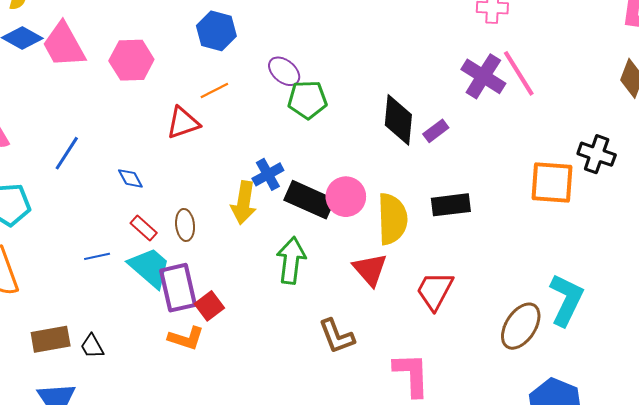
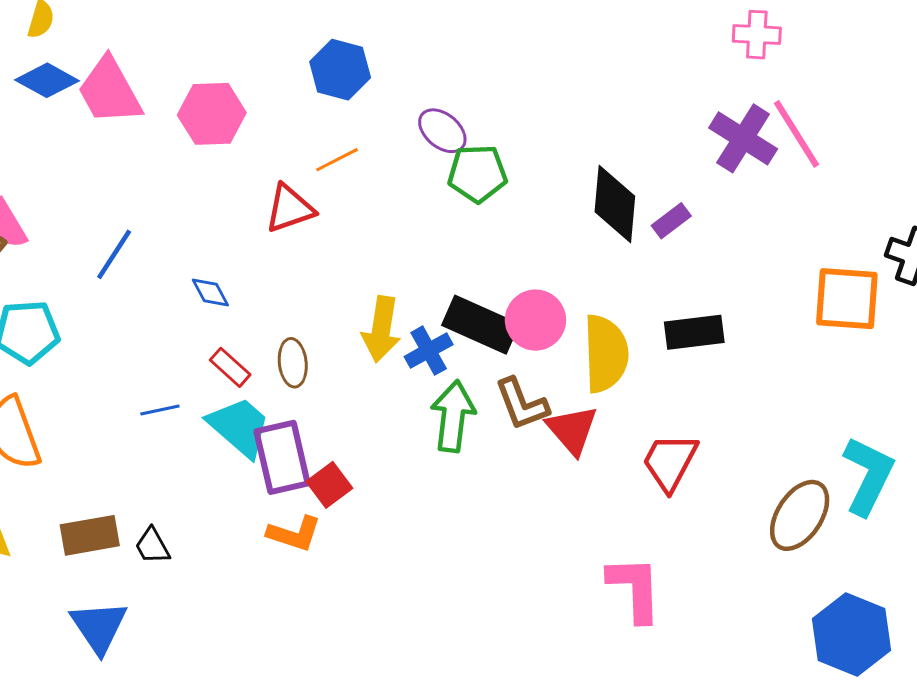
blue cross: (268, 174) -> (429, 351), moved
brown L-shape: (337, 336) -> (522, 404), moved

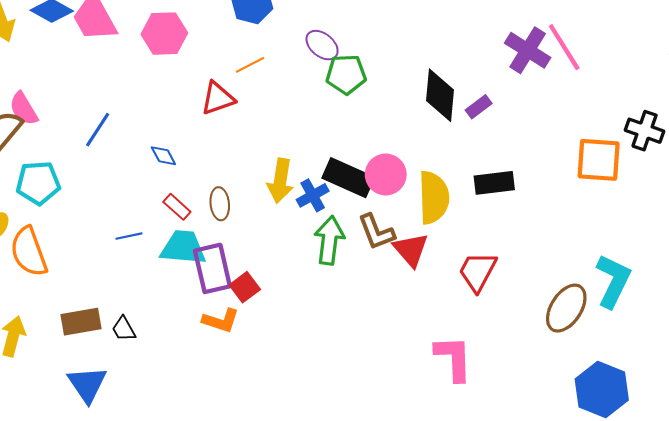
cyan trapezoid: (239, 427) -> (183, 248), turned -36

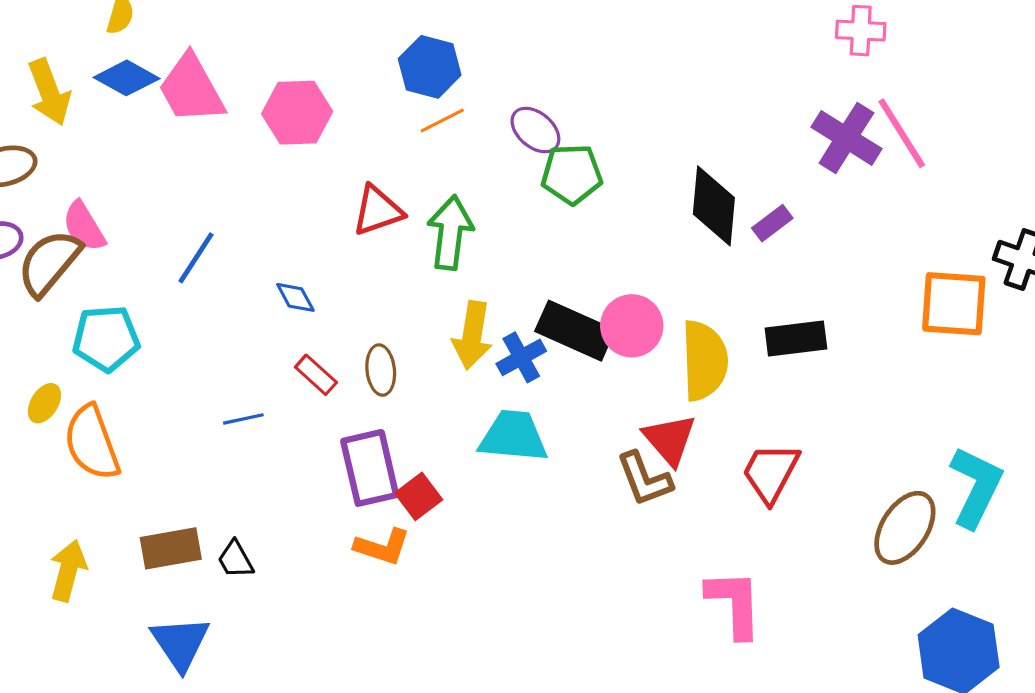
orange line: (250, 65) -> (442, 121), moved
brown L-shape: (376, 232) -> (644, 479), moved
green arrow: (329, 240) -> (450, 233), moved
cyan trapezoid: (183, 248) -> (513, 436), moved

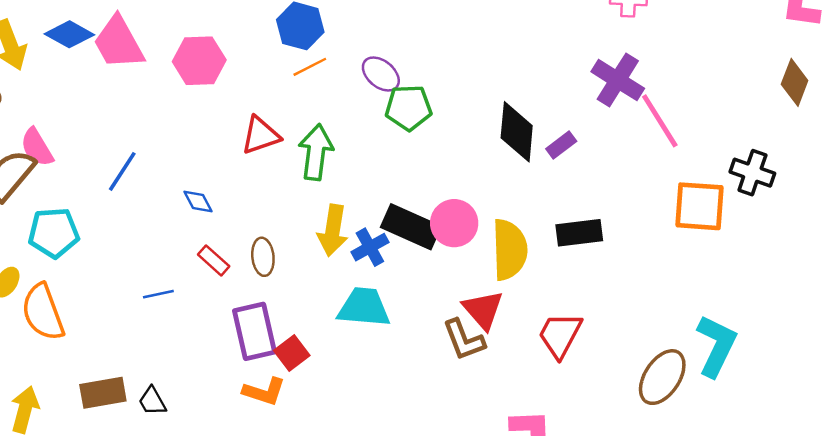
pink line: (902, 133) -> (660, 121), moved

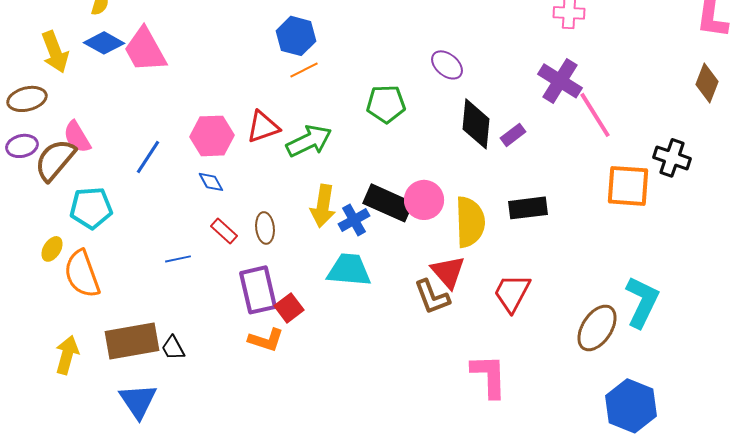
pink hexagon: (199, 61) -> (212, 136), moved
purple ellipse: (381, 74) -> (447, 65), moved
green arrow: (316, 152) -> (309, 141), turned 57
brown rectangle: (103, 393) -> (132, 341), size x1.4

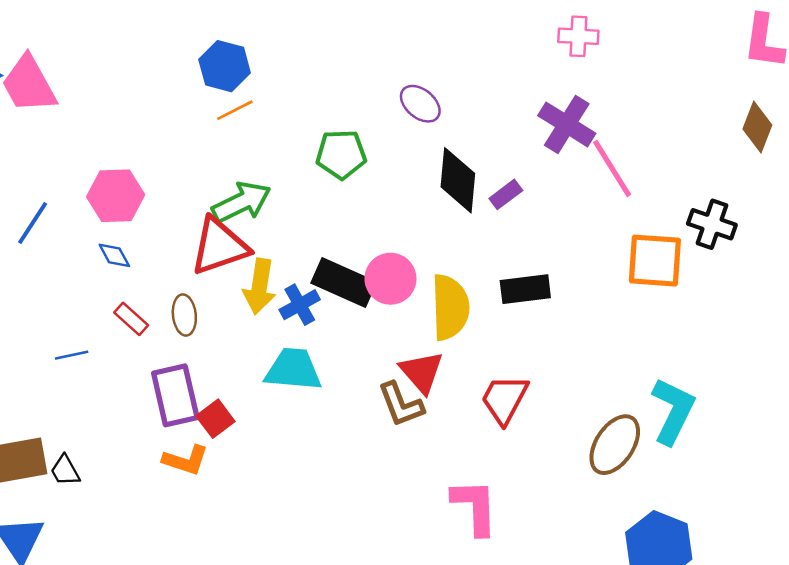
red triangle: (263, 127) -> (219, 246), moved, size x1.4

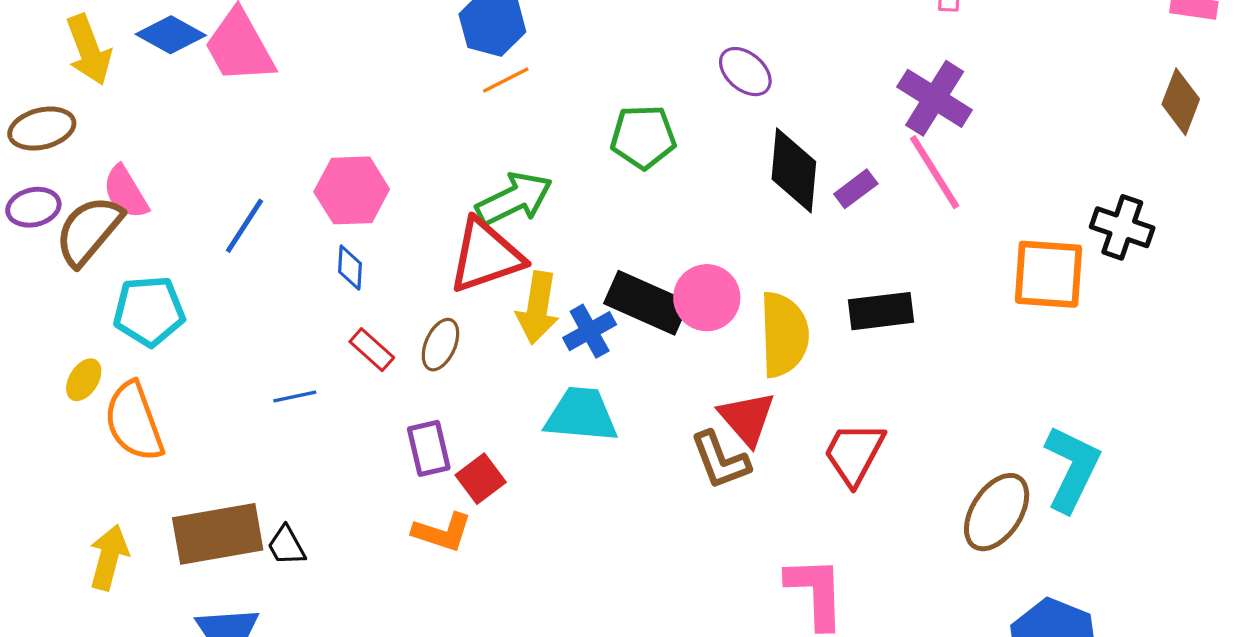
pink line: (612, 169) -> (935, 172), moved
blue diamond: (114, 255) -> (350, 268), turned 32
brown ellipse: (184, 315) -> (440, 345), turned 30
purple rectangle: (175, 395) -> (429, 448), size x0.7

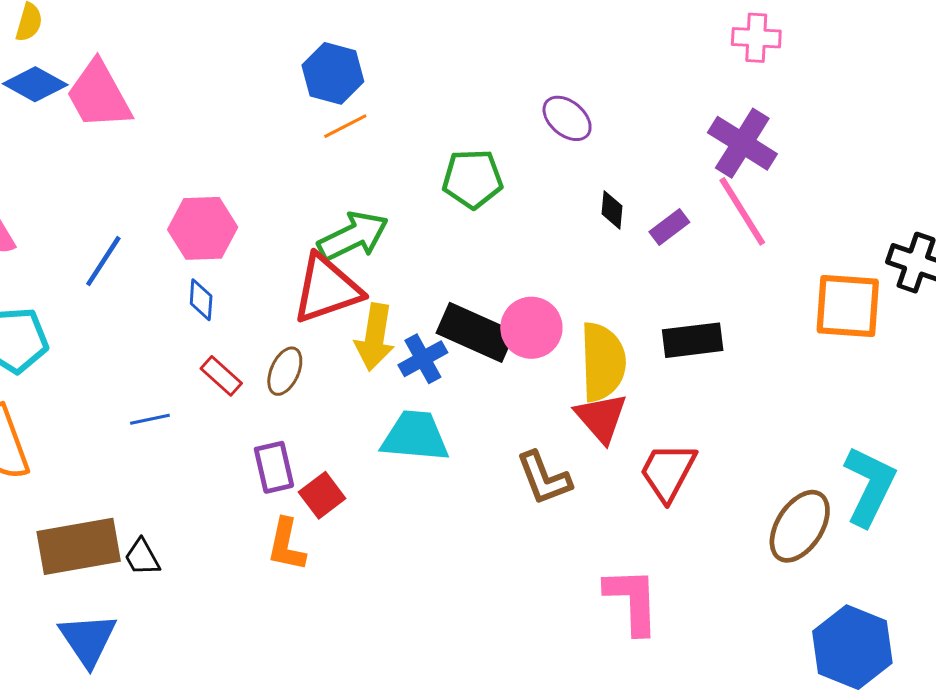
black diamond: (794, 170) -> (612, 210), size x0.5
red triangle: (747, 418) -> (601, 418), moved
orange L-shape: (442, 532) -> (286, 545), turned 84

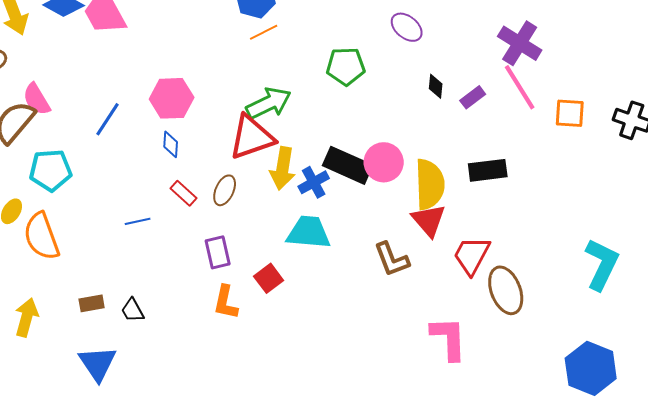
orange square: (848, 306) -> (570, 113), moved, size x0.7
red square: (322, 495) -> (269, 278), moved
brown ellipse: (800, 526) -> (506, 290), moved, turned -54
brown rectangle: (79, 546) -> (92, 303), size x0.5

